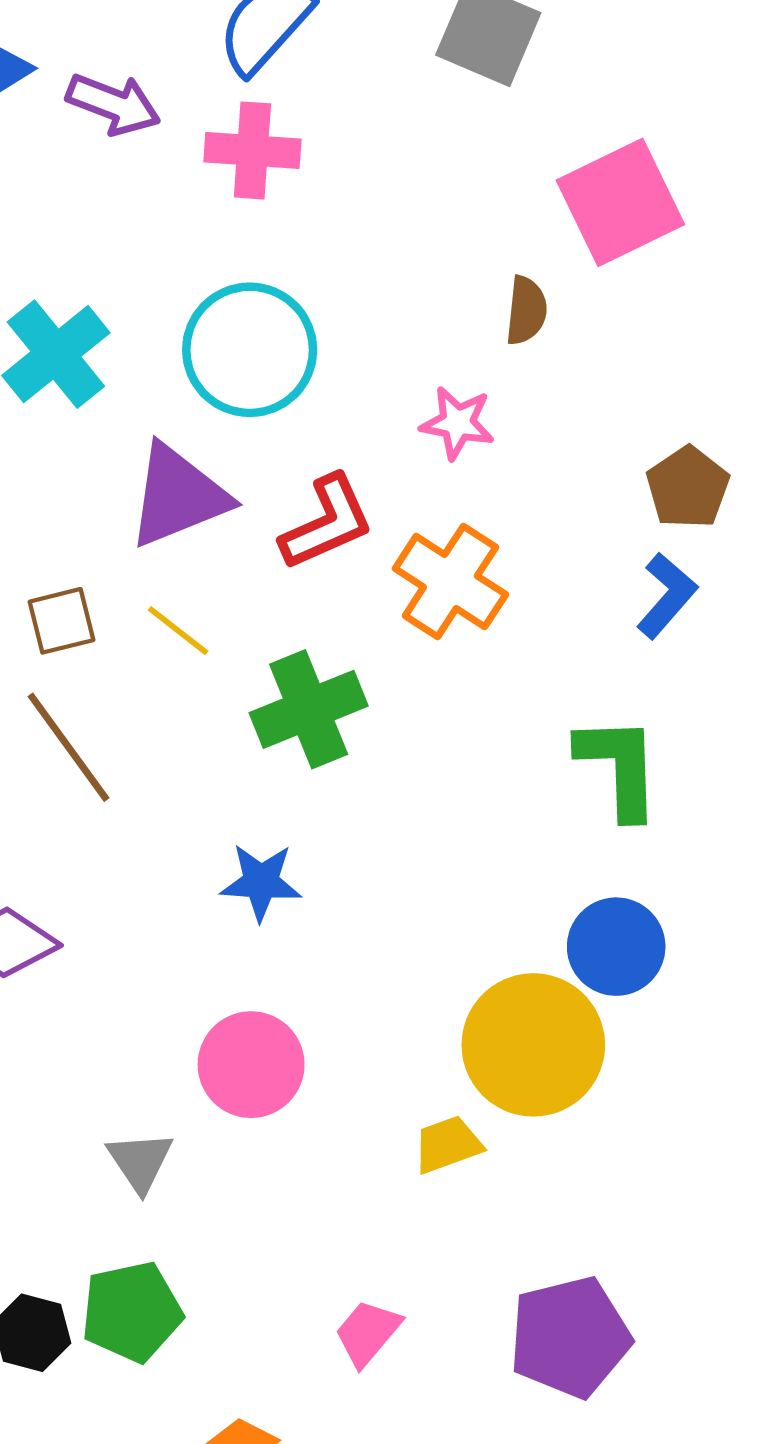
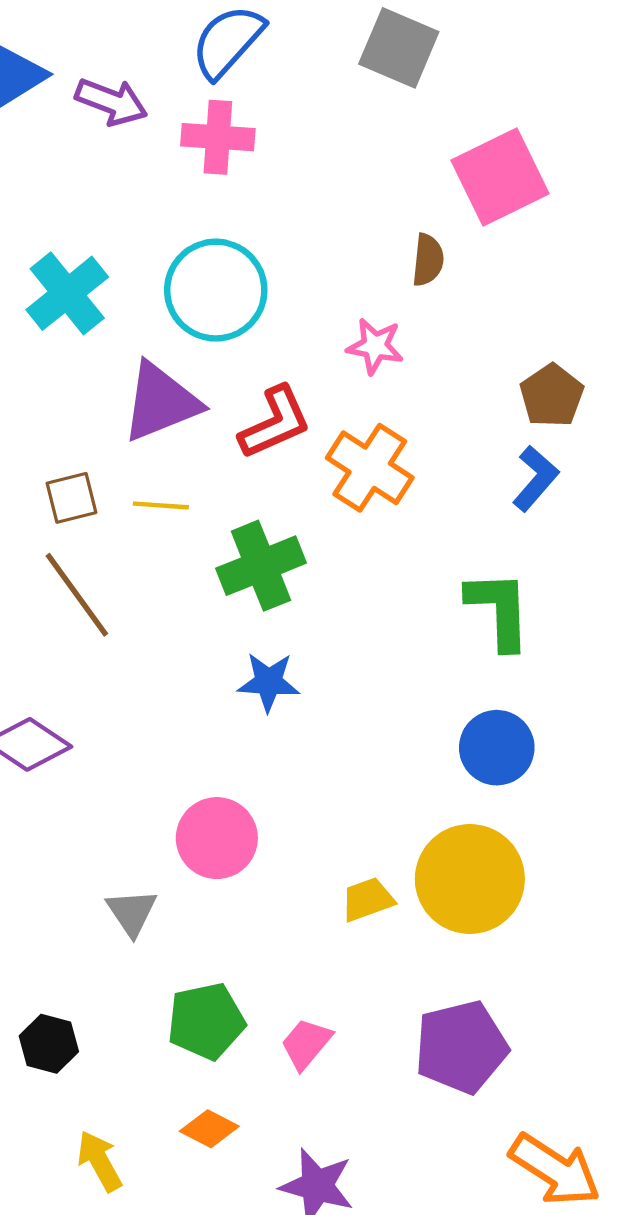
yellow line: (178, 631) -> (161, 505), turned -34
blue star: (261, 882) -> (269, 682), moved
yellow circle: (533, 1045) -> (470, 879), moved
green pentagon: (132, 1312) -> (206, 1021), moved

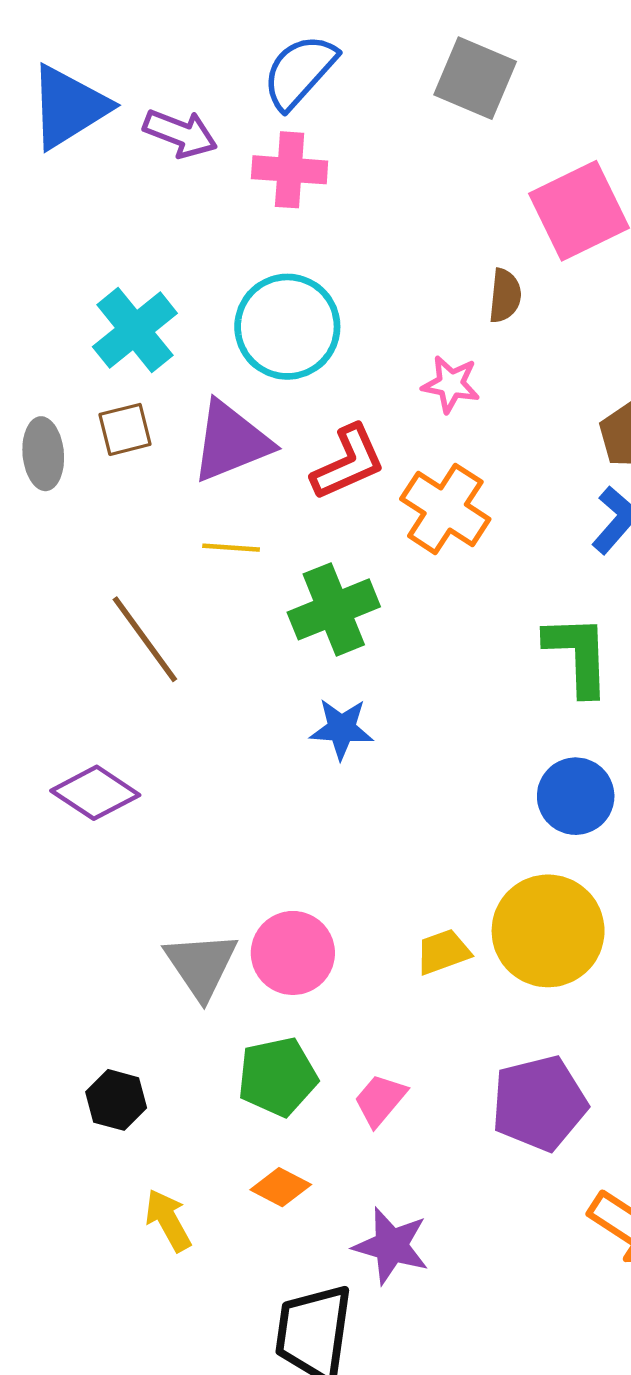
brown square: (72, 498) -> (125, 429), moved
pink circle: (217, 838) -> (293, 953), moved
gray triangle: (132, 912) -> (201, 965), size x1.4

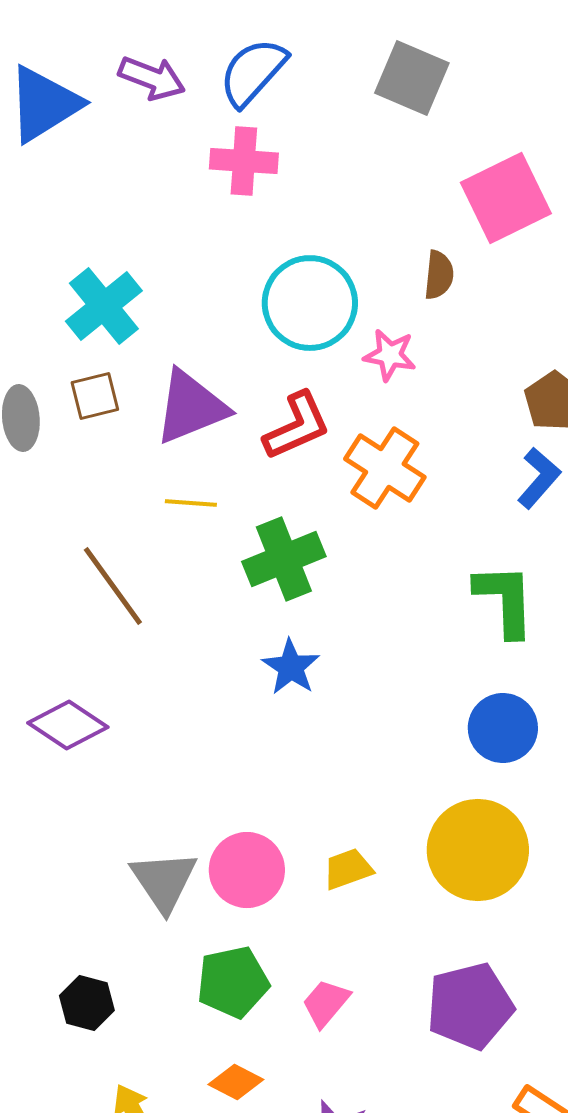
purple arrow: (180, 133) -> (152, 78), moved
cyan circle: (287, 327) -> (310, 303), moved
blue star: (341, 729) -> (291, 667), turned 30
yellow trapezoid: (443, 952) -> (348, 869), moved

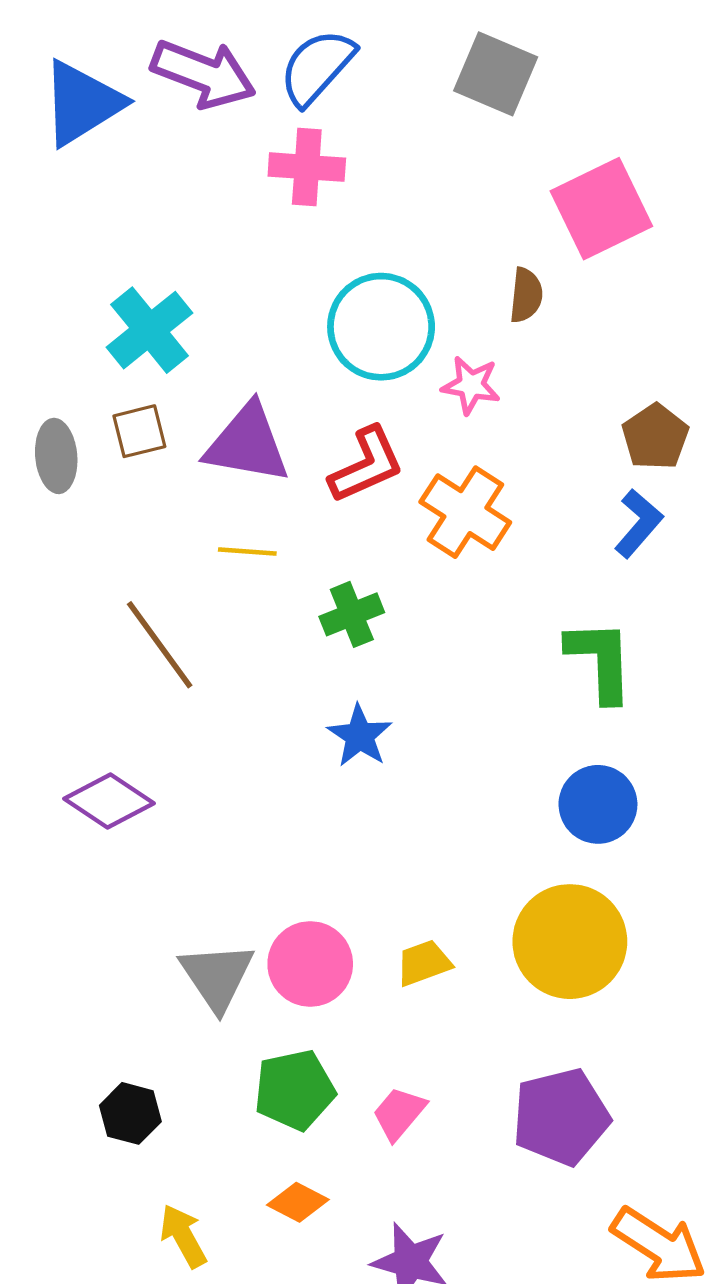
purple arrow: (152, 78) -> (203, 74), size x1.4
purple triangle: (191, 407) -> (247, 444), turned 32
green cross: (284, 559) -> (352, 614), size x0.7

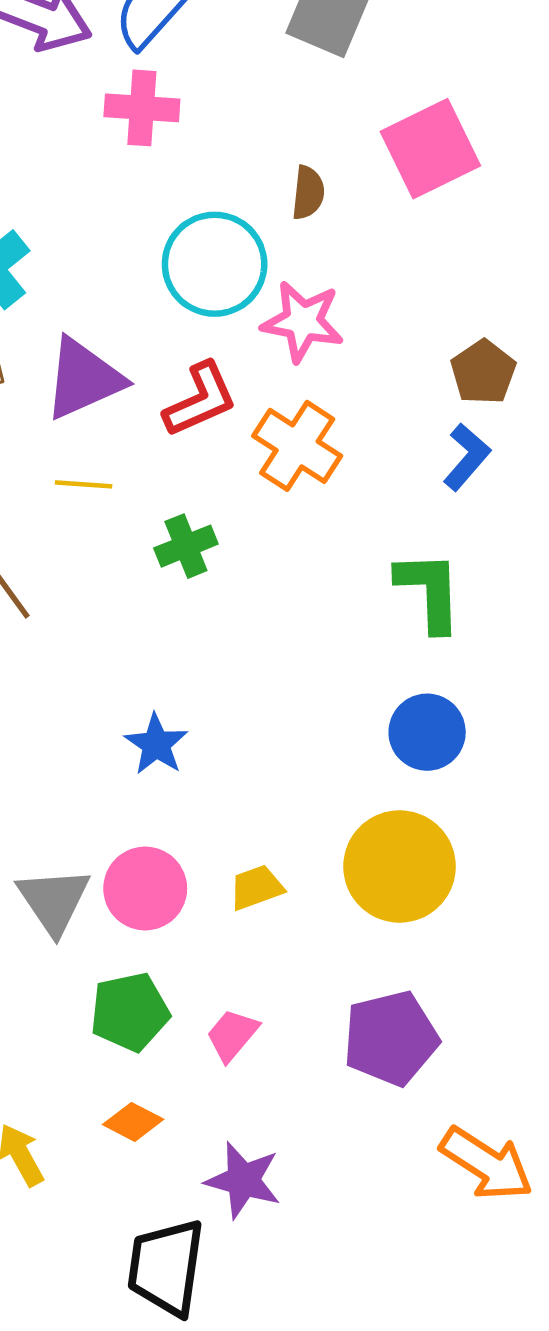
brown semicircle: (526, 295) -> (308, 193), moved
pink star: (471, 385) -> (303, 321), size x1.4
purple triangle: (247, 444) -> (84, 379), turned -34
blue star: (360, 736) -> (156, 744), moved

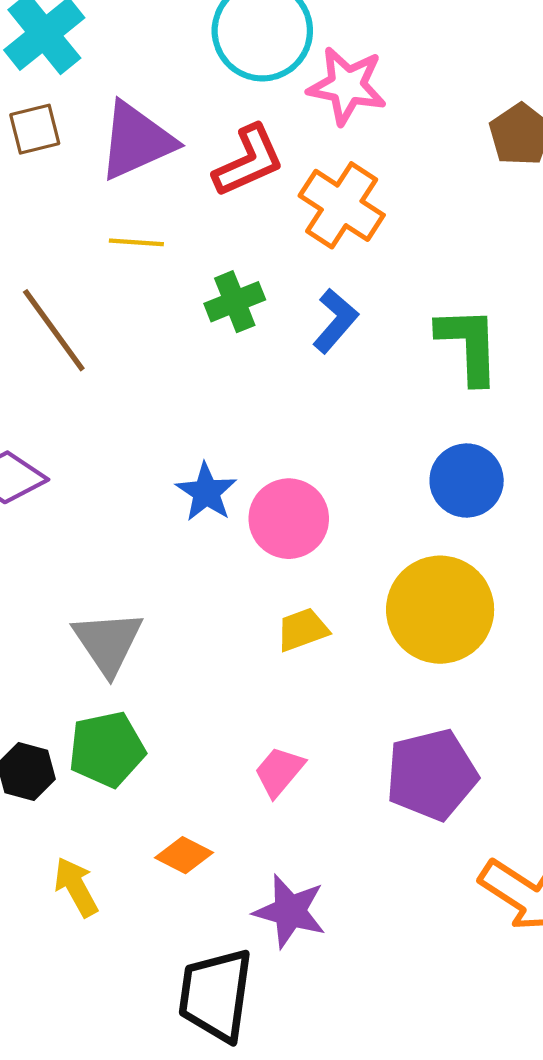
blue L-shape: (467, 457) -> (335, 321), moved
pink circle: (145, 888) -> (289, 519), moved
green pentagon: (130, 1012) -> (107, 749), moved

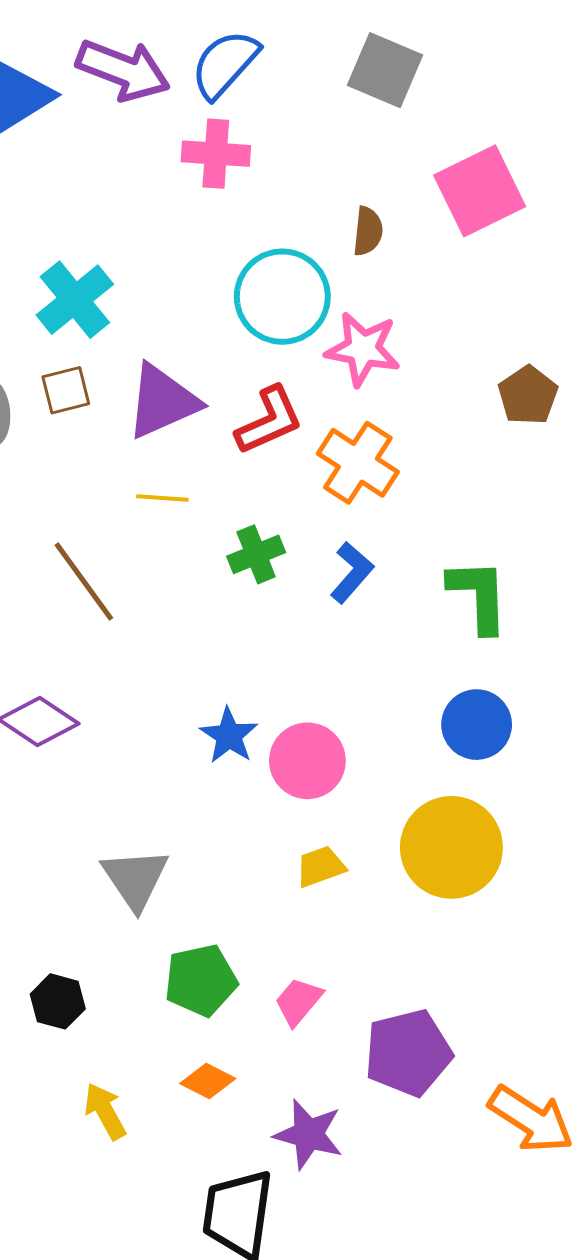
green pentagon: (107, 749) -> (201, 980), moved
purple pentagon: (432, 775) -> (408, 1053), moved

